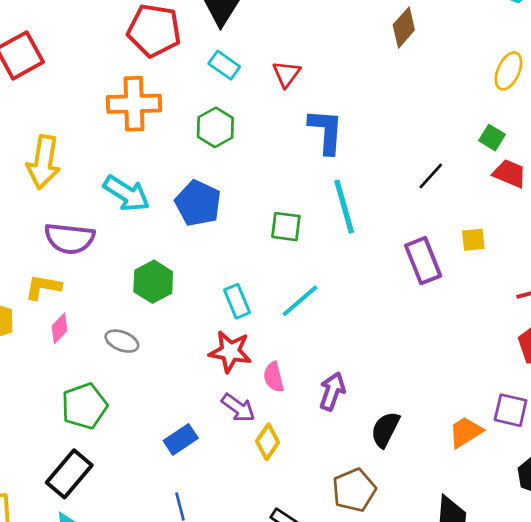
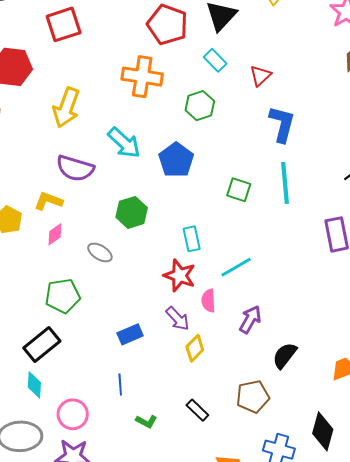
cyan line: (300, 301) -> (236, 267), moved

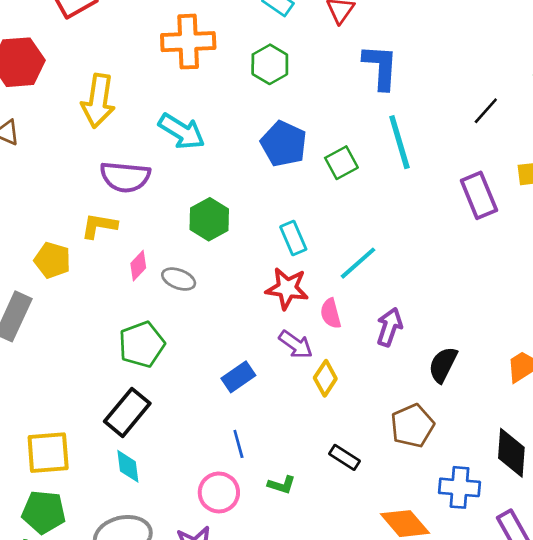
blue pentagon: (176, 160) -> (284, 144), moved
green square: (239, 190) -> (341, 163), turned -35
pink diamond: (55, 234) -> (138, 266), moved
pink circle: (73, 414) -> (219, 492), moved

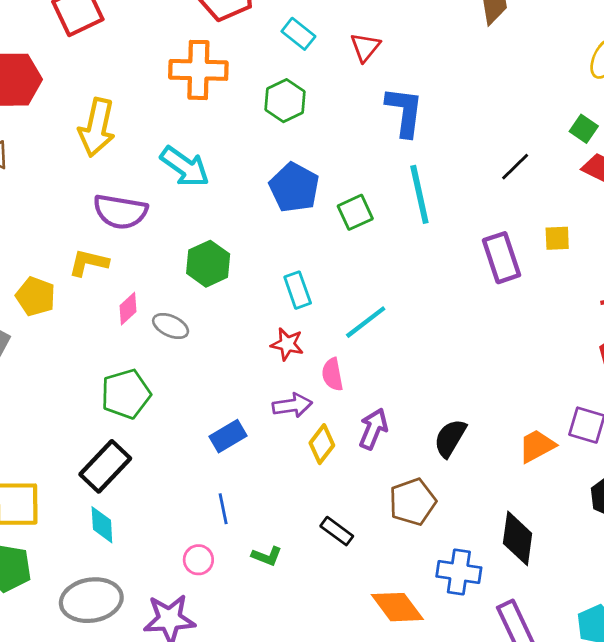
red star: (287, 288) -> (287, 344), size x0.7
purple arrow: (389, 327) -> (373, 429), moved
purple arrow: (296, 344) -> (292, 405), turned -48
pink circle: (219, 492) -> (198, 560), size x0.7

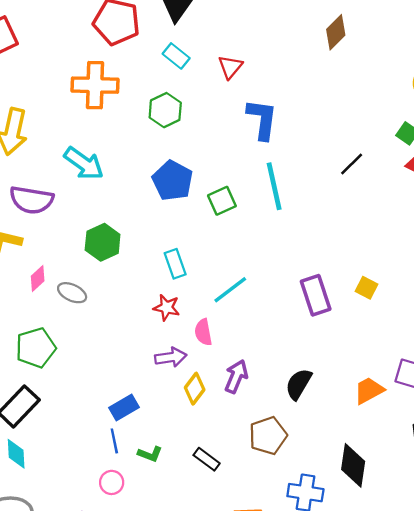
yellow square: (557, 238) -> (367, 288), moved, turned 30
purple rectangle: (501, 258) -> (316, 295), moved
blue rectangle: (228, 436) -> (124, 408), moved
green L-shape: (267, 556) -> (150, 454), moved
pink circle: (198, 560) -> (112, 482), moved

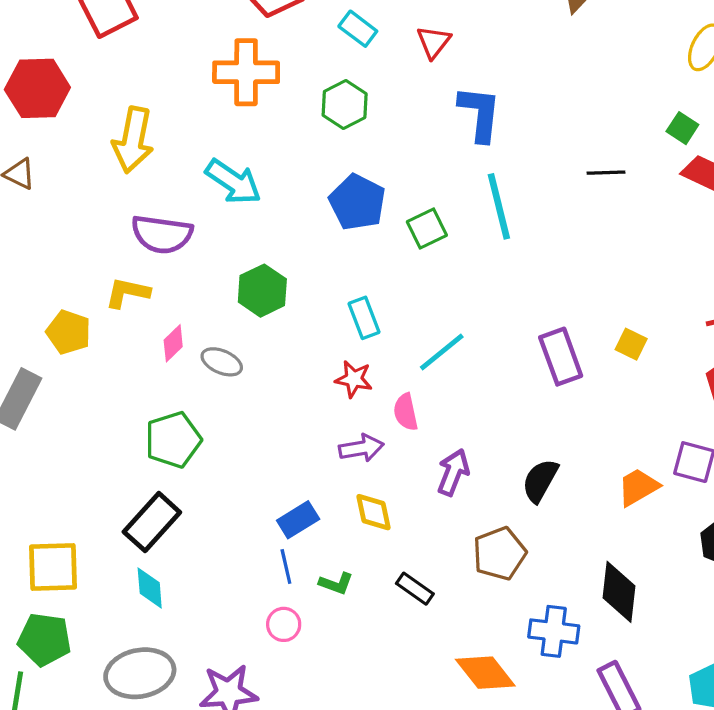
black line: (352, 164) -> (606, 173), turned 44
yellow diamond: (195, 389) -> (373, 512), moved, turned -48

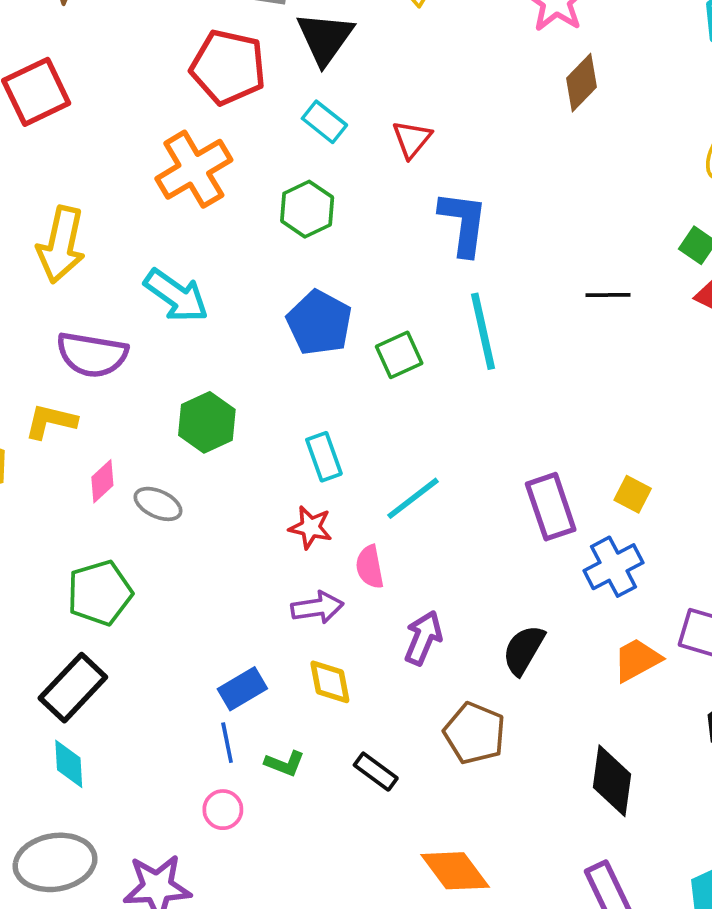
orange cross: (246, 72) -> (194, 169), turned -32
brown pentagon: (499, 554) -> (475, 733), turned -30
blue cross: (554, 631) -> (613, 567), moved, turned -36

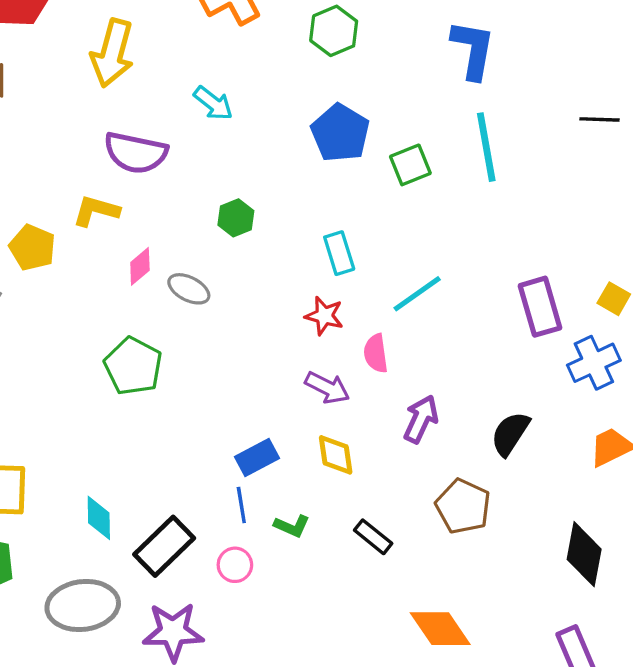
cyan arrow: (176, 296) -> (213, 103), size x0.7
green hexagon: (207, 422) -> (236, 218), size x0.7
green pentagon: (100, 593) -> (133, 366), turned -30
purple arrow: (317, 607) -> (327, 388), turned 33
black rectangle: (73, 688) -> (164, 546), moved

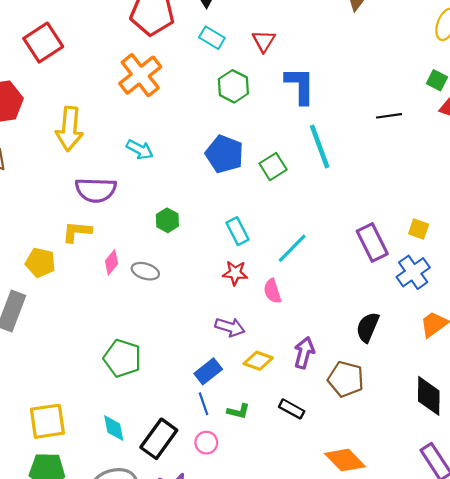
green hexagon: (334, 31) -> (233, 86), moved
green pentagon: (133, 366) -> (122, 358), moved
purple arrow: (327, 388) -> (230, 327), moved
purple arrow: (421, 419) -> (304, 353), moved
yellow diamond: (336, 455) -> (258, 361), turned -52

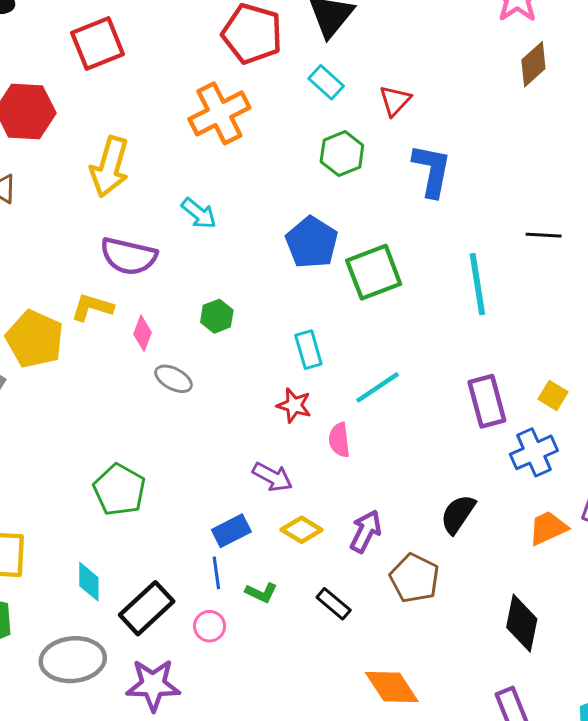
cyan line: (320, 146) -> (477, 284), moved
green square: (273, 167) -> (374, 272), size x1.5
pink diamond: (111, 262) -> (142, 333), moved, turned -30
yellow pentagon: (40, 263) -> (35, 339), size x1.4

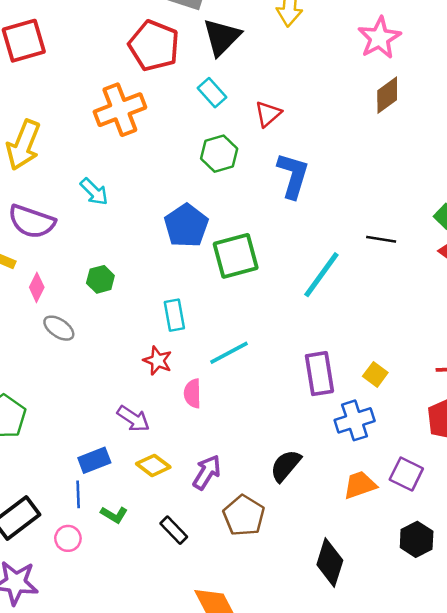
cyan line: (477, 284) -> (321, 275), turned 39

